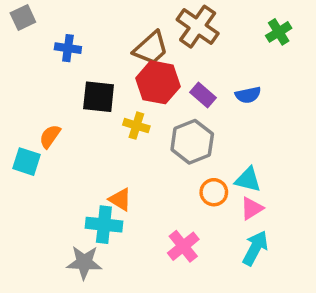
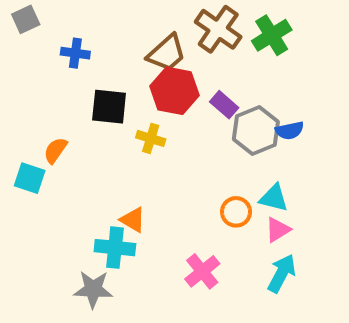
green cross: (279, 32) -> (272, 35), moved, size x1.4
blue semicircle: (248, 95) -> (290, 131), moved
gray hexagon: (192, 142) -> (256, 131), moved

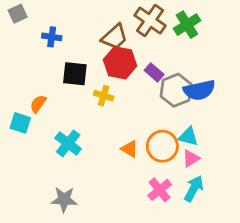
blue semicircle: (290, 131) -> (199, 90), size x1.6
orange circle: (236, 212) -> (162, 146), size x1.5
orange triangle: (133, 220) -> (130, 149), moved
cyan cross: (115, 248) -> (68, 143), moved, turned 32
pink cross: (202, 271) -> (160, 190), moved

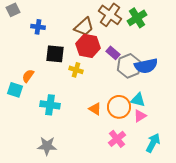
cyan cross: (68, 143) -> (50, 105), turned -30
cyan arrow: (194, 189) -> (153, 143), moved

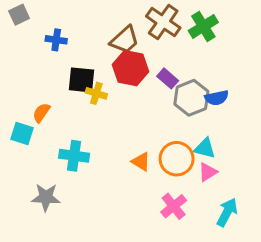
blue semicircle: (146, 66) -> (217, 98), size x0.7
yellow cross: (76, 70) -> (96, 93), moved
gray star: (47, 146) -> (46, 197), moved

